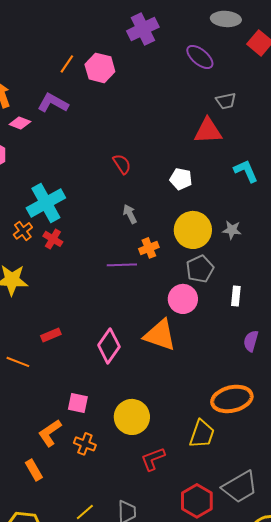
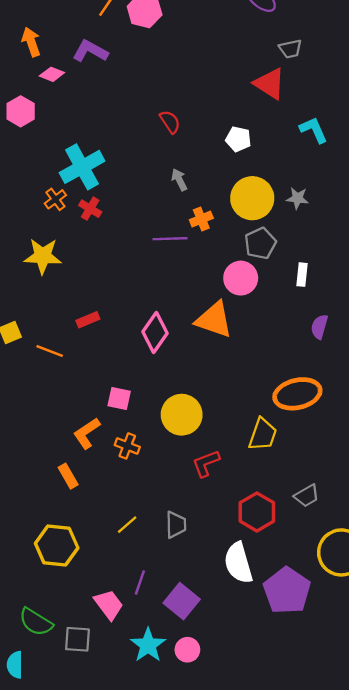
red triangle: (208, 131) -> (270, 84), turned 36
gray trapezoid: (240, 487) -> (307, 496), size x0.6

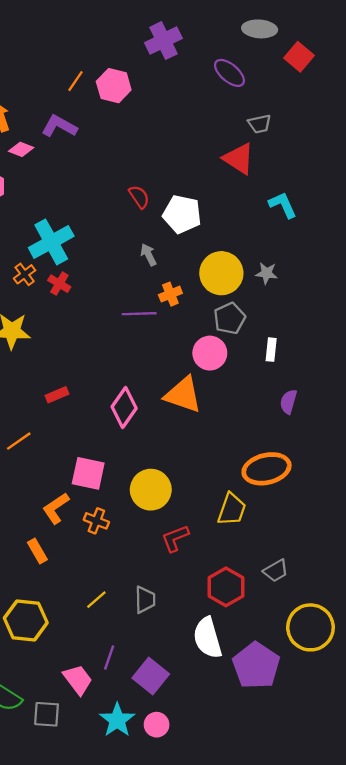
white pentagon: (238, 139) -> (182, 214), moved, size x1.5
orange line: (50, 351) -> (19, 441), moved, turned -56
pink square: (119, 398) -> (88, 473), size x1.4

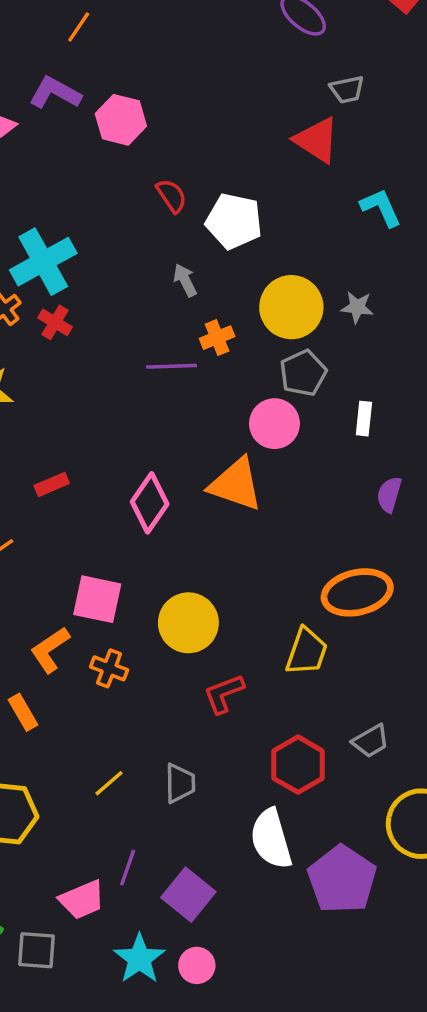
pink hexagon: (114, 86) -> (121, 120), moved
pink trapezoid: (78, 680) -> (82, 900), turned 104

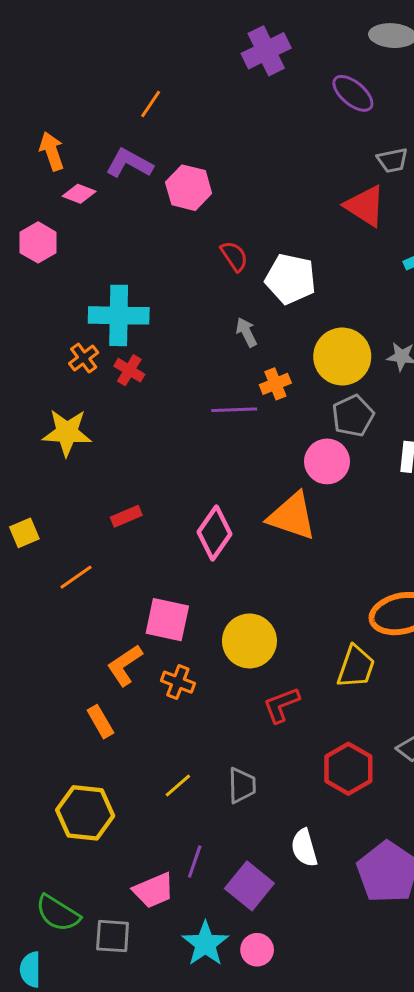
cyan cross: (43, 262) -> (119, 315), turned 30
white semicircle: (271, 839) -> (304, 848), moved, size x0.7

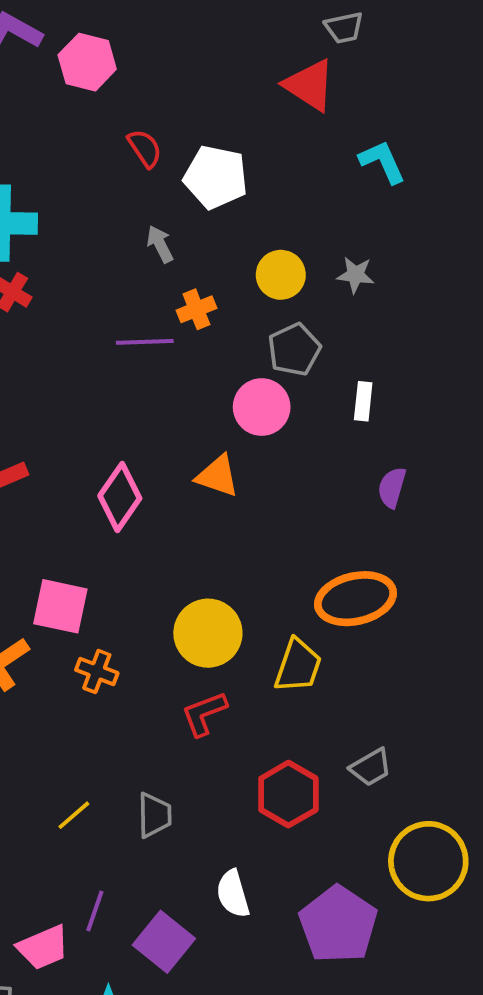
yellow circle: (342, 356) -> (281, 275), size x0.7
orange triangle: (292, 516) -> (218, 476), size x0.7
yellow circle: (249, 641) -> (208, 633), moved
orange cross: (178, 682) -> (97, 671), moved

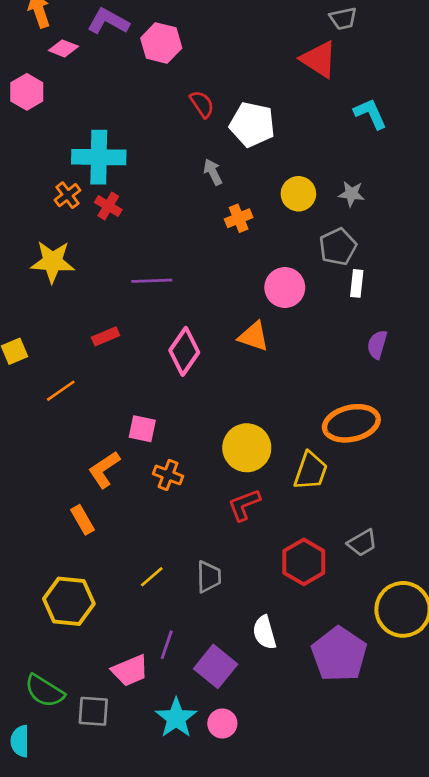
purple line: (145, 342) -> (152, 281), moved
gray pentagon: (294, 350) -> (338, 247), moved
pink square: (60, 606) -> (142, 429), size x0.7

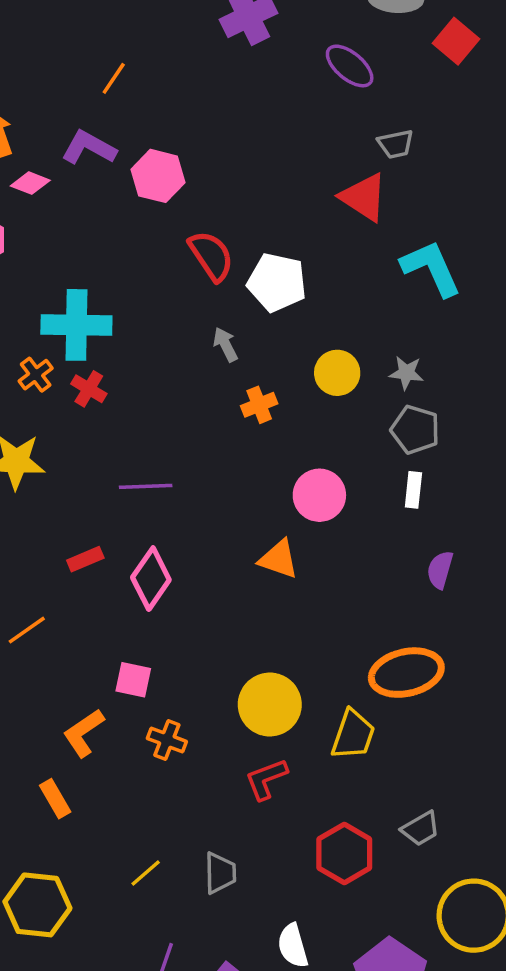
red semicircle: (202, 104) -> (211, 256), size x1.4
cyan L-shape: (370, 114) -> (431, 268), size x1.4
gray pentagon: (338, 247) -> (415, 430), moved, turned -30
pink diamond: (184, 351) -> (151, 579), moved

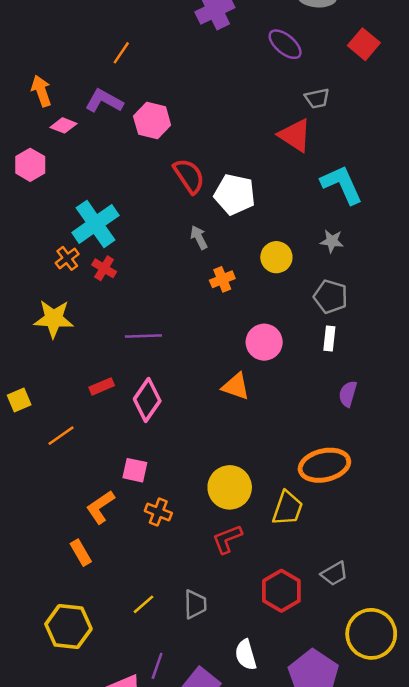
red square: (456, 41) -> (364, 44), moved
cyan cross: (76, 325) -> (95, 224), turned -36
gray star: (406, 373) -> (332, 241), moved

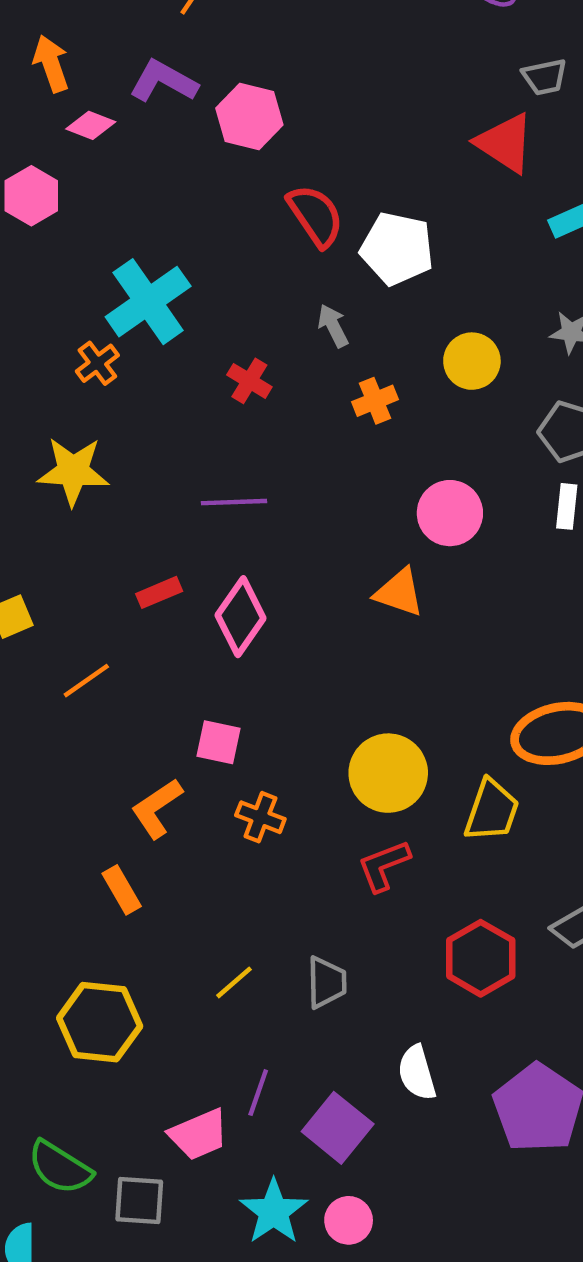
red cross: (104, 268) -> (249, 381), moved

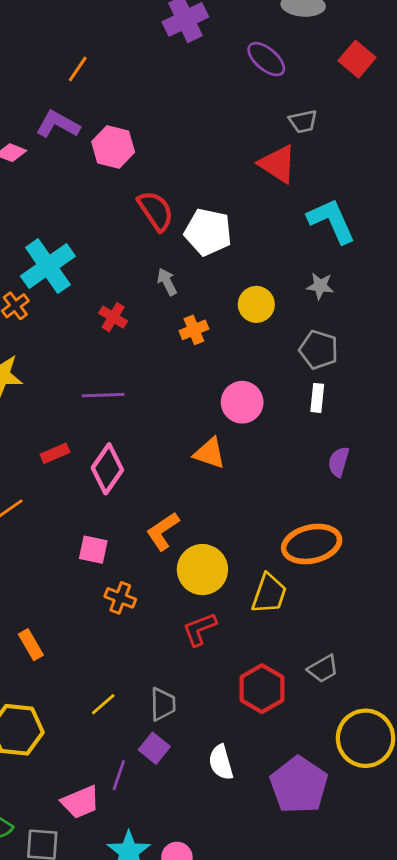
orange L-shape: (157, 808) -> (163, 531), moved
purple square: (338, 1128) -> (154, 748), moved, size x0.7

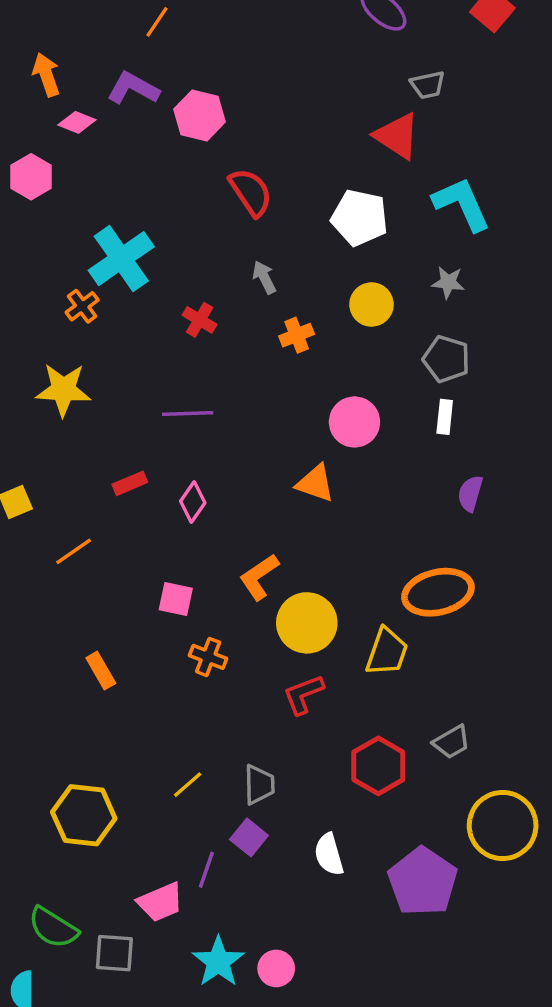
white pentagon: (208, 232) -> (360, 218), moved
pink diamond: (107, 469) -> (193, 502), size x0.7
orange rectangle: (31, 645) -> (101, 671), moved

